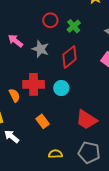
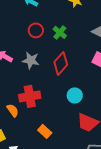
cyan circle: (61, 88) -> (75, 95), moved

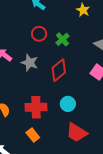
red cross: (30, 96) -> (36, 107), moved

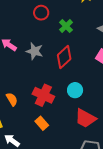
red circle: (39, 34) -> (41, 13), moved
red cross: (36, 107) -> (43, 95), turned 30

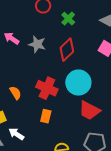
cyan circle: (75, 90) -> (78, 83), size x1.6
orange rectangle: (42, 123) -> (46, 116), turned 56

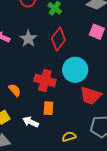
gray star: (37, 44) -> (28, 39), turned 30
white arrow: (16, 134) -> (31, 122), moved

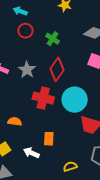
red cross: (45, 80) -> (43, 98), moved
orange semicircle: (15, 90) -> (15, 121), turned -40

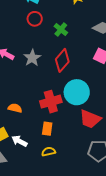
red cross: (43, 98) -> (51, 102), moved, turned -35
white arrow: (31, 153) -> (19, 141), moved
yellow semicircle: (70, 166) -> (49, 152), moved

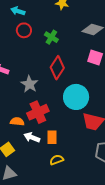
gray star: (32, 58) -> (29, 84), moved
red cross: (51, 102) -> (38, 112), moved
white arrow: (19, 141) -> (32, 137), moved

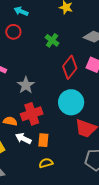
red circle: (24, 30) -> (13, 32), moved
red diamond: (57, 68) -> (70, 67), moved

